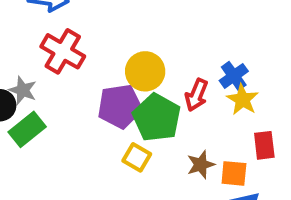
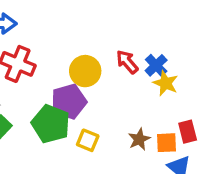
red arrow: (197, 95) -> (127, 62), moved, turned 125
green pentagon: (157, 118) -> (51, 124), moved
red rectangle: (264, 145) -> (188, 132), moved

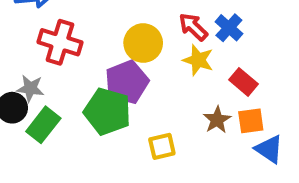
yellow star: (166, 83) -> (198, 60), moved
red rectangle: (188, 132) -> (244, 82), moved, turned -30
yellow square: (88, 140) -> (162, 146), moved, turned -30

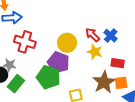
purple pentagon: (127, 82) -> (58, 62), turned -30
red rectangle: (244, 82) -> (118, 63), turned -32
brown star: (217, 120) -> (104, 82), size x1.6

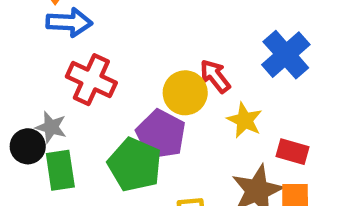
red arrow: (92, 35) -> (215, 76), moved
blue cross: (111, 36) -> (286, 55), moved, size x1.5
green rectangle: (16, 84) -> (60, 170), turned -54

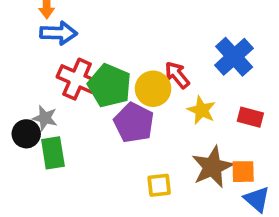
red rectangle: (293, 152) -> (250, 117), moved
green pentagon: (135, 165) -> (110, 86), moved

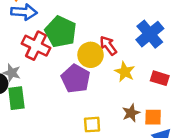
green pentagon: (110, 86) -> (61, 32), moved
brown star: (212, 167) -> (131, 113), size x0.6

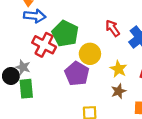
red arrow: (108, 46) -> (113, 28), moved
brown star: (131, 113) -> (119, 91), moved

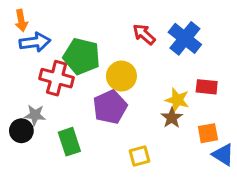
yellow star: (119, 69) -> (177, 100), moved
purple pentagon: (77, 74) -> (110, 107), turned 30
green rectangle: (26, 89) -> (69, 142), moved

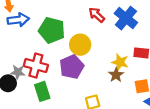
red cross: (57, 78) -> (36, 65), moved

